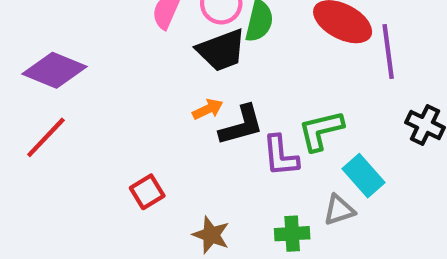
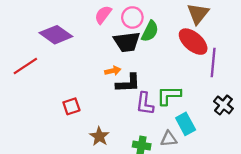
purple diamond: (55, 70) -> (56, 35), moved

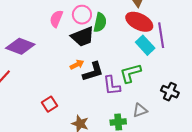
black cross: (223, 105) -> (170, 92), moved
cyan rectangle: (186, 124) -> (145, 45), moved

